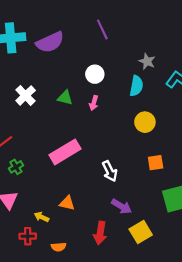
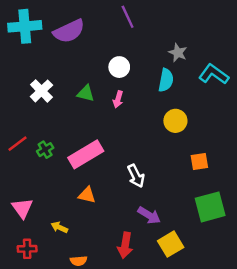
orange square: (156, 163) -> (199, 162), moved
green cross: (16, 167) -> (45, 150), moved
orange triangle: (67, 203) -> (87, 195), moved
red cross: (28, 236) -> (27, 249), moved

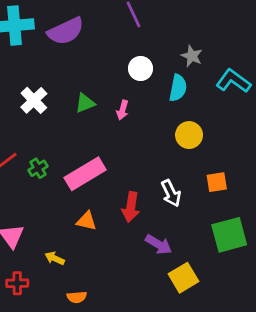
white circle: (119, 67) -> (141, 68), moved
green triangle: (86, 93) -> (85, 103), turned -36
white arrow: (136, 176) -> (171, 193), moved
red arrow: (125, 245) -> (131, 207), moved

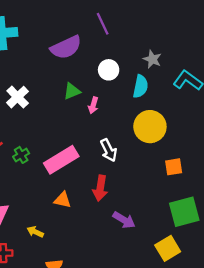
purple semicircle: (66, 31) -> (66, 47), moved
green triangle: (85, 103) -> (72, 91), moved
yellow circle: (189, 135) -> (150, 127), size x1.4
white arrow: (171, 193) -> (109, 150), moved
yellow square: (183, 278) -> (168, 248), moved

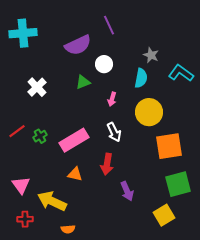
white circle: (109, 70) -> (104, 64), moved
pink arrow: (93, 105) -> (112, 99), moved
orange square: (174, 167) -> (169, 146), size x1.8
purple arrow: (124, 220) -> (127, 191), turned 36
yellow arrow: (35, 232) -> (52, 201), size x2.0

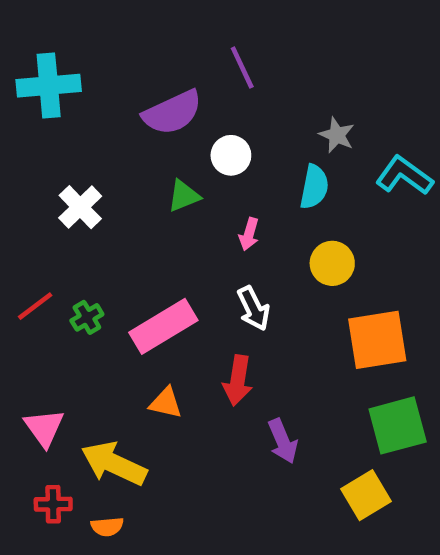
yellow circle: (149, 112) -> (332, 263), size x0.7
orange semicircle: (68, 229) -> (107, 527), moved

